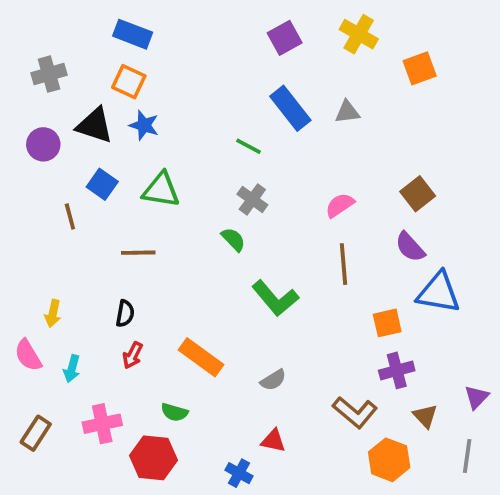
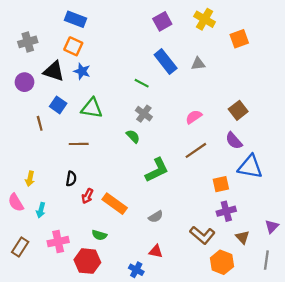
brown line: (344, 264) -> (196, 150), turned 60
green L-shape: (275, 298) -> (157, 170), turned -76
red arrow: (133, 355) -> (87, 196), moved

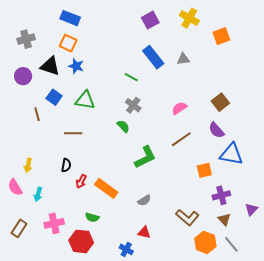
purple cross: (226, 211) -> (221, 195), moved
gray line: (266, 260) -> (231, 244), moved, turned -48

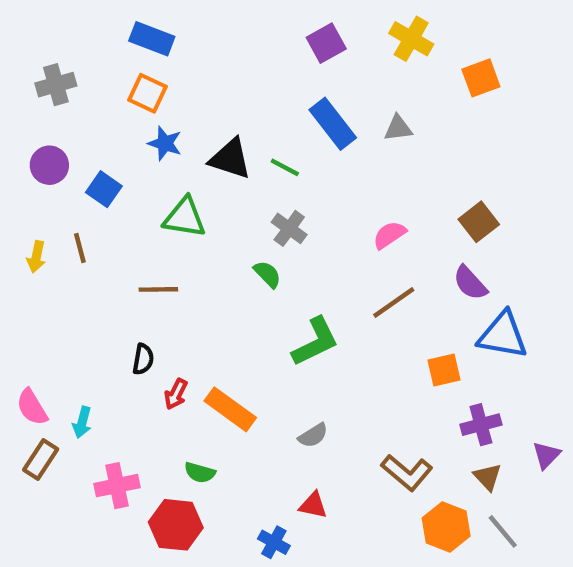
black triangle: (50, 66) -> (230, 159), moved
blue square: (54, 97) -> (104, 189), moved
yellow arrow: (28, 165) -> (36, 257), moved
brown rectangle: (19, 228) -> (41, 459), moved

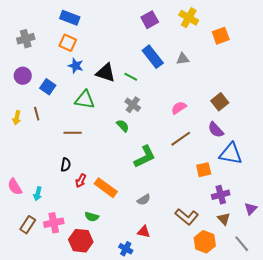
brown rectangle: (41, 459) -> (28, 225), moved
gray line: (503, 531) -> (242, 244), moved

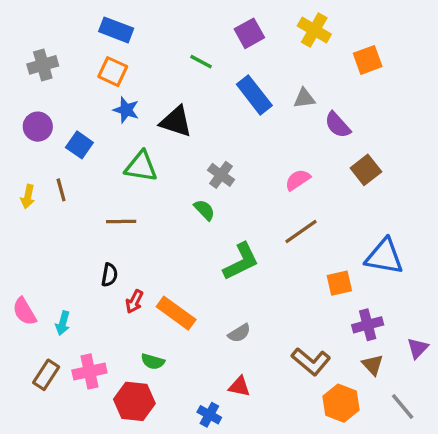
green line: (131, 77) -> (201, 62), moved
purple semicircle: (216, 130) -> (338, 125), moved

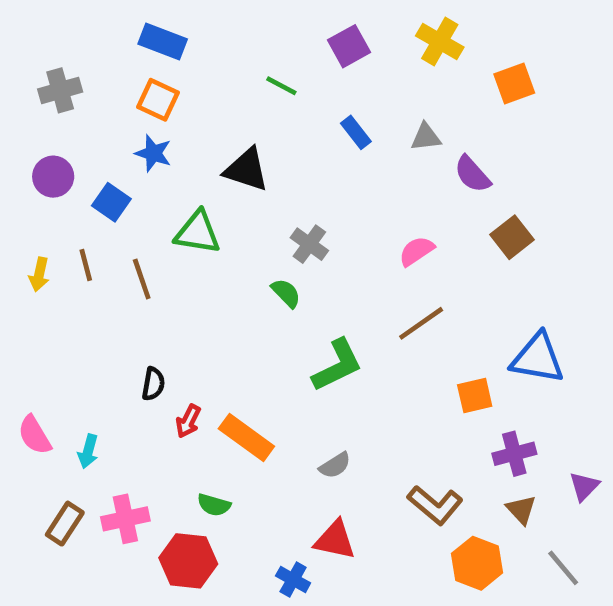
blue rectangle: (254, 95) -> (356, 132), size x0.6
blue star: (126, 110) -> (153, 153), moved
brown line: (121, 222) -> (142, 279), moved, turned 72
red triangle: (239, 386) -> (335, 540), size x1.4

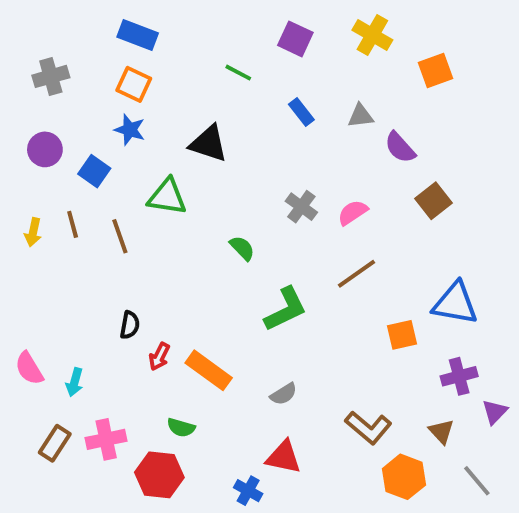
purple square: (349, 46) -> (295, 39), turned -36
gray cross: (309, 244) -> (301, 207), moved
purple cross: (514, 454) -> (459, 376), moved

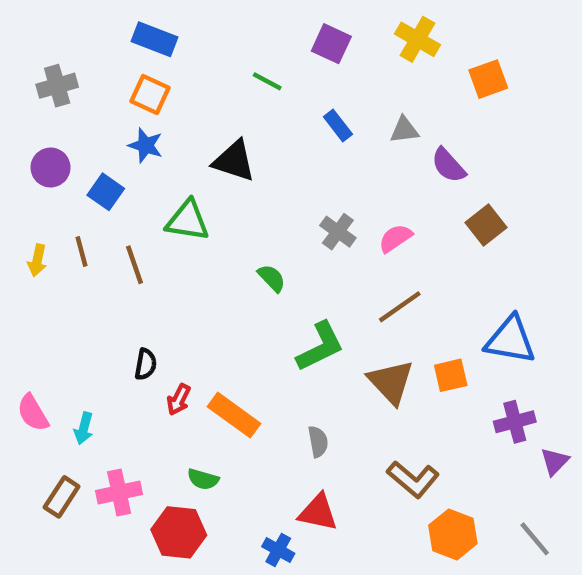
gray semicircle: (284, 394) -> (318, 442), turned -68
brown triangle: (441, 431) -> (391, 382), moved, size x1.6

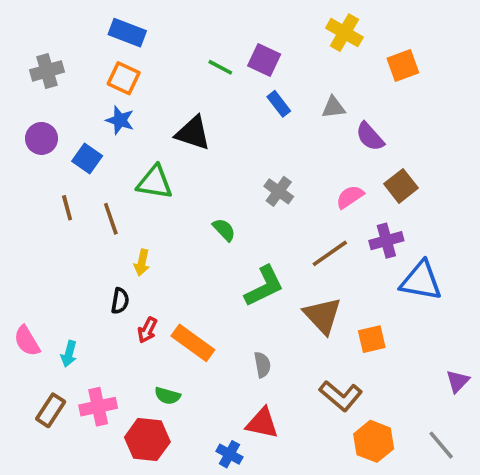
purple square: (331, 44) -> (264, 60), moved
pink semicircle: (395, 238) -> (350, 197), moved
yellow arrow: (37, 260) -> (142, 263), moved
orange square: (451, 375) -> (372, 339), moved
purple cross: (515, 422) -> (386, 241), moved

